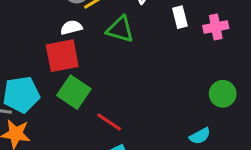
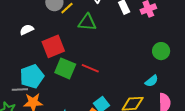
white semicircle: (71, 27) -> (27, 30), moved
red line: (109, 122) -> (90, 68), moved

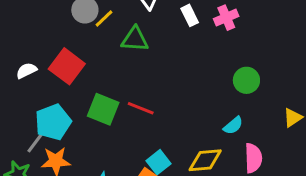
white semicircle: (27, 30) -> (26, 71), moved
red square: (53, 46) -> (67, 66), moved, turned -30
gray line: (20, 89) -> (36, 142), turned -49

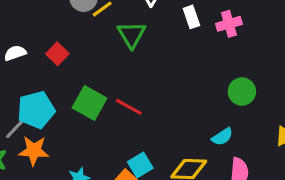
green triangle: (135, 39) -> (132, 35), turned 48
red square: (67, 66) -> (57, 54), size x0.6

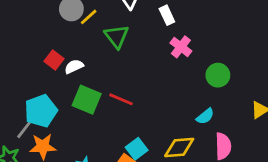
pink cross: (229, 24) -> (181, 47), moved, turned -30
white semicircle: (15, 53) -> (74, 66), moved

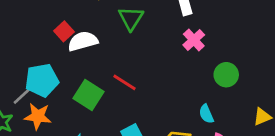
white semicircle: (74, 66) -> (83, 41), size x1.5
green square: (87, 100) -> (89, 95), moved
cyan semicircle: (205, 116) -> (206, 114), turned 96

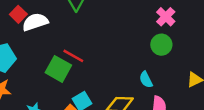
pink cross: (194, 40) -> (166, 17), moved
green square: (89, 95) -> (58, 69), moved

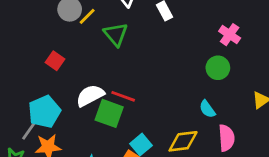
pink cross: (166, 17) -> (230, 35), moved
white semicircle: (35, 22) -> (90, 96), moved

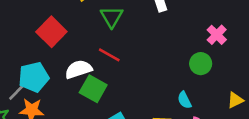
red square: (55, 61) -> (51, 32), size x1.6
red line: (123, 96) -> (109, 55), moved

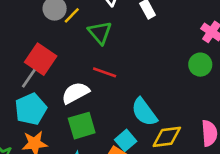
green square: (93, 89) -> (82, 126), moved, turned -36
gray line: (17, 92) -> (29, 78), moved
cyan semicircle: (184, 100) -> (144, 112), moved, size x1.6

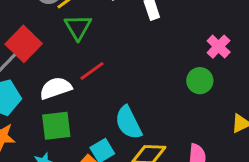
green triangle: (100, 33) -> (78, 27), moved
red line: (105, 72) -> (92, 71), turned -65

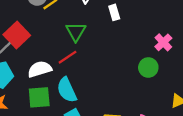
green triangle: (78, 27) -> (76, 32), moved
cyan semicircle: (128, 123) -> (67, 90), moved

